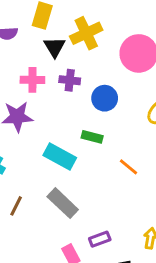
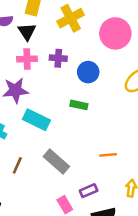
black triangle: (55, 47) -> (27, 32), moved
cyan rectangle: (60, 156) -> (36, 120), moved
orange line: (128, 167) -> (108, 155), moved, turned -42

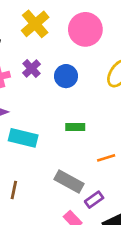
purple cross: (58, 58) -> (32, 69), turned -35
green rectangle: (79, 105) -> (75, 127), moved
gray rectangle: (56, 161) -> (69, 181), moved

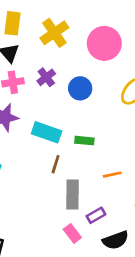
cyan rectangle: (23, 138) -> (47, 132), moved
gray rectangle: (69, 181) -> (73, 195), turned 56
brown line: (14, 190) -> (56, 164), moved

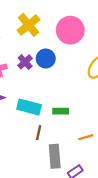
blue circle: (80, 88) -> (46, 58), moved

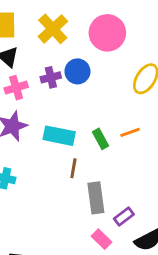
purple cross: (25, 62) -> (51, 77), turned 32
green rectangle: (61, 111) -> (101, 139), turned 64
orange line: (86, 137) -> (130, 132), moved

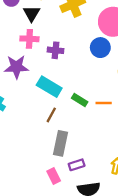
blue circle: (77, 71) -> (100, 48), moved
purple cross: (51, 77) -> (55, 50), moved
green rectangle: (101, 139) -> (80, 100), turned -49

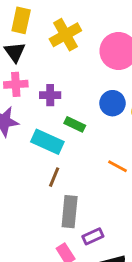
blue circle: (100, 48) -> (112, 103), moved
green rectangle: (80, 100) -> (75, 124), moved
orange line: (104, 103) -> (117, 166), moved, turned 35

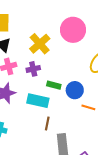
yellow cross: (65, 35) -> (40, 44), moved
blue circle: (112, 103) -> (75, 90), moved

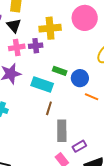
yellow cross: (40, 44) -> (50, 28), turned 30
purple cross: (33, 69) -> (36, 46), moved

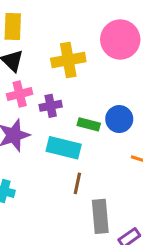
purple cross: (36, 46) -> (51, 106), moved
blue circle: (80, 78) -> (119, 119), moved

